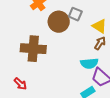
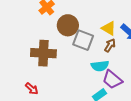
gray square: (75, 14) -> (83, 40), moved, size x1.5

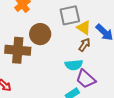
brown circle: (68, 25) -> (40, 34), moved
gray square: (83, 40) -> (70, 15), moved, turned -35

